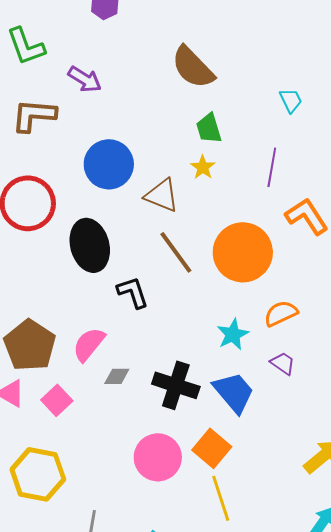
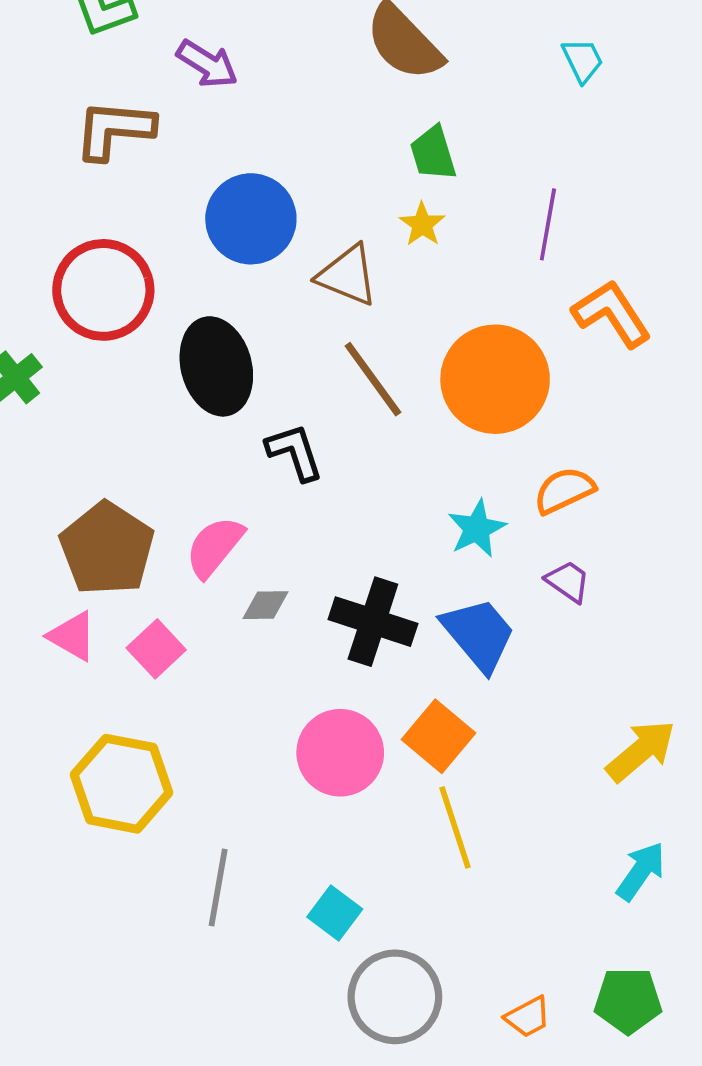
cyan trapezoid: (291, 100) -> (583, 60), moved

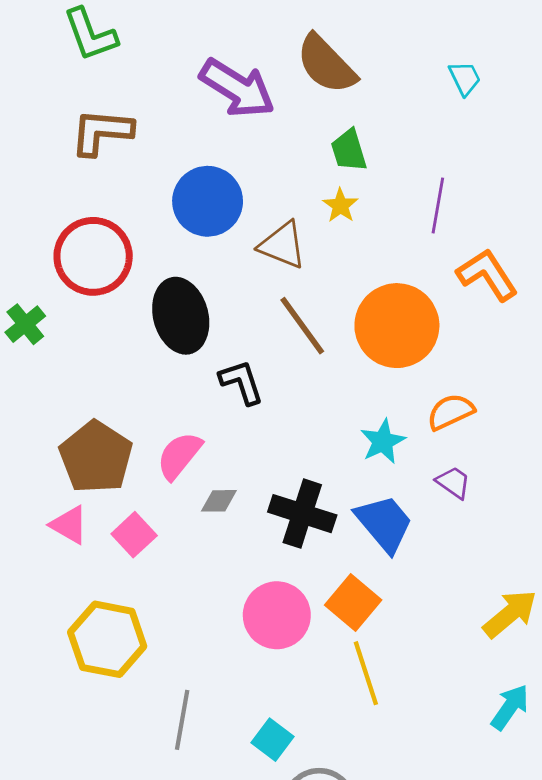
purple arrow: (207, 64) -> (237, 88), moved, size x1.6

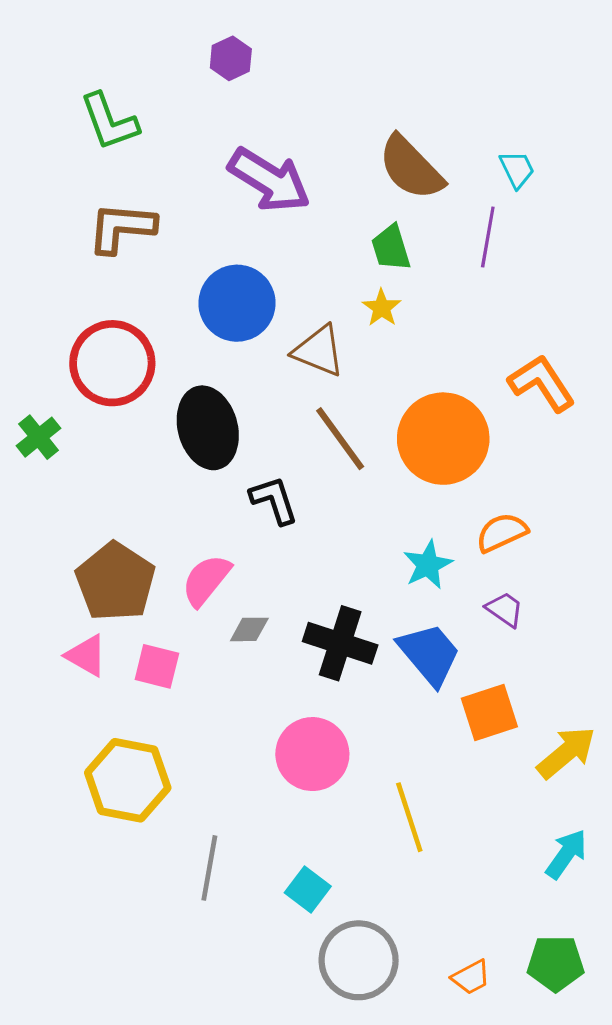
brown semicircle: (326, 64) -> (411, 168), moved
purple line: (438, 206) -> (488, 237), moved
pink square: (134, 535) -> (157, 666), turned -33
orange square: (353, 603) -> (489, 713), moved, turned 32

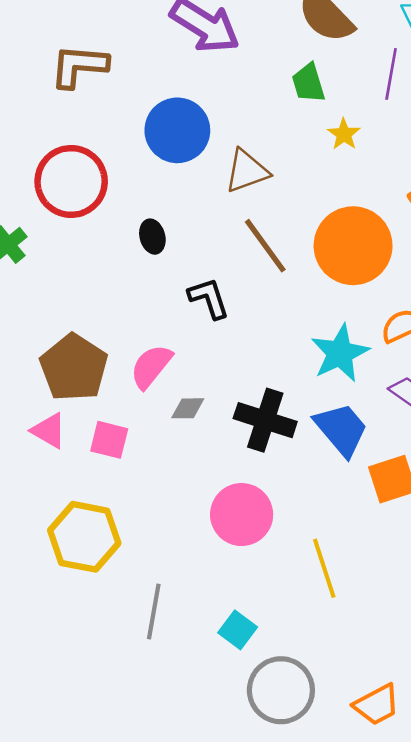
yellow star: (382, 308) -> (344, 134), moved
brown triangle: (319, 351) -> (247, 171), turned -42
black ellipse: (208, 428) -> (152, 237), size x0.5
cyan star: (428, 565) -> (340, 353), size x1.4
orange trapezoid: (471, 977) -> (377, 705), size x1.4

